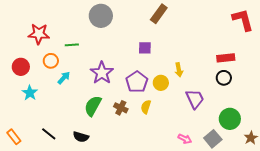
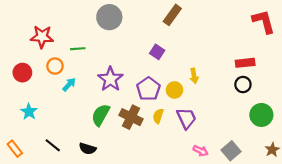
purple square: (145, 48) -> (157, 52), turned 32
cyan star: (30, 93) -> (29, 112), moved
purple trapezoid: (195, 99) -> (186, 118), moved
brown cross: (121, 108) -> (131, 117), size x1.5
green circle: (230, 119) -> (261, 115), moved

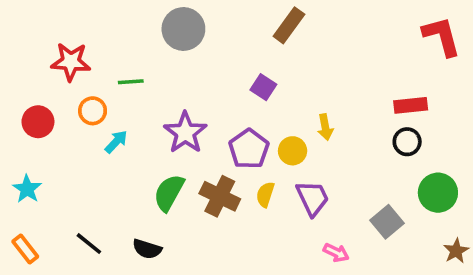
cyan star: (29, 112) -> (27, 189), moved
gray square: (231, 151) -> (387, 222), moved

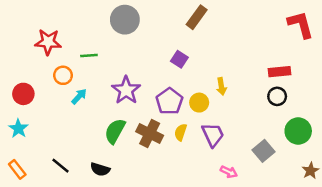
red circle: (38, 122) -> (23, 94), moved

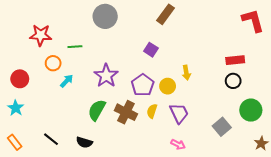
pink arrow: (229, 172) -> (178, 144), moved

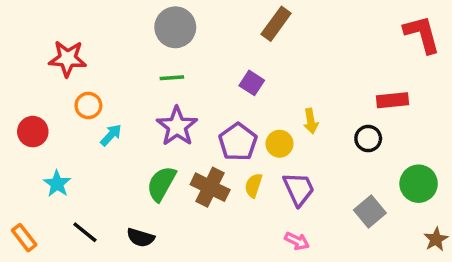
green line: (75, 47) -> (172, 78), moved
black circle: (233, 81) -> (368, 139), moved
cyan star: (16, 108) -> (57, 184), moved

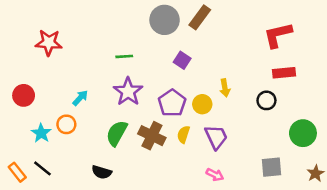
gray circle: (175, 27) -> (165, 20), moved
red L-shape: (422, 34) -> (278, 35), moved, turned -88
orange circle: (88, 105) -> (66, 124), moved
gray square: (370, 211) -> (271, 167), moved, turned 35
black line: (85, 232) -> (42, 168), moved

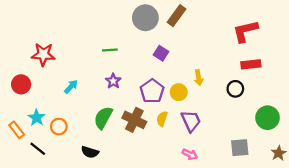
red star: (49, 43) -> (43, 54), moved
purple star: (128, 92) -> (113, 81), size x0.6
orange circle: (66, 124) -> (59, 127), moved
orange rectangle: (17, 172) -> (17, 130), moved

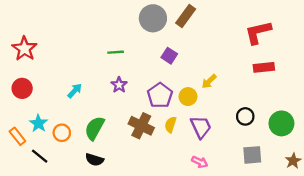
red star: (43, 54) -> (24, 49), moved, turned 30
yellow arrow: (199, 78) -> (209, 81), turned 56
black circle: (235, 89) -> (245, 116), moved
green semicircle: (103, 118) -> (95, 128), moved

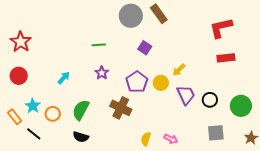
brown rectangle: (186, 16) -> (159, 14), turned -72
yellow semicircle: (170, 125) -> (146, 139), moved
purple trapezoid: (201, 127) -> (186, 95), moved

